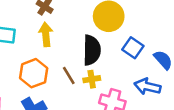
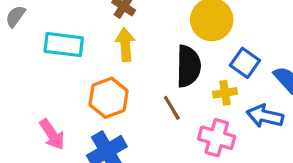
brown line: (69, 76) -> (172, 108), moved
yellow cross: (92, 79) -> (225, 93), moved

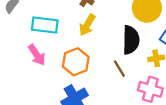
yellow arrow: (125, 45) -> (87, 25), turned -145
pink arrow: (52, 134) -> (37, 55), moved

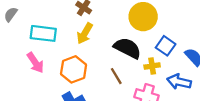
black semicircle: (131, 40) -> (127, 48), turned -64

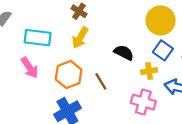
yellow circle: (143, 17) -> (161, 20), moved
black semicircle: (127, 48) -> (124, 53), size x0.7
brown line: (116, 76) -> (101, 81), moved

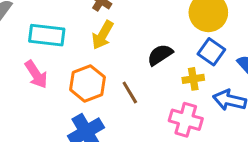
black semicircle: (124, 53) -> (160, 55), turned -60

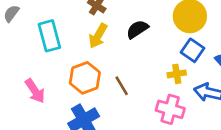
cyan rectangle: (47, 35) -> (49, 36), turned 68
black semicircle: (160, 55) -> (137, 29), moved
pink arrow: (36, 74) -> (35, 91), moved

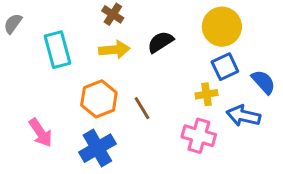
yellow arrow: (98, 36) -> (114, 50), turned -125
blue square: (193, 50) -> (225, 67), turned 30
pink arrow: (35, 91) -> (41, 133), moved

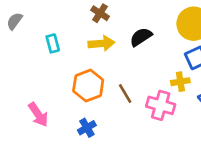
cyan rectangle: (57, 50) -> (53, 43), size x0.6
pink cross: (199, 136) -> (161, 105), moved
blue cross: (97, 148) -> (87, 128), size x0.6

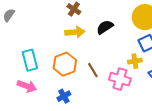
cyan rectangle: (53, 43) -> (30, 60), moved, size x1.5
pink arrow: (38, 115) -> (27, 86), turned -36

